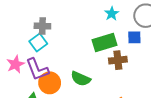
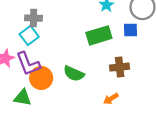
brown cross: (118, 60) -> (120, 67), moved

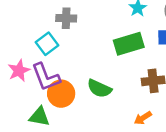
gray cross: (34, 18) -> (66, 18), moved

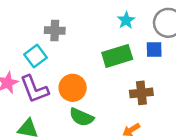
green semicircle: (99, 89) -> (81, 117), moved
orange circle: (61, 94) -> (73, 88), moved

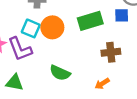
cyan square: (36, 56) -> (31, 28), moved, turned -30
orange circle: (73, 88) -> (52, 27), moved

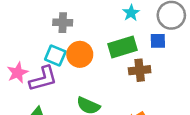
purple L-shape: (20, 49) -> (43, 79), turned -84
brown cross: (111, 52) -> (140, 70), moved

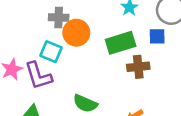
orange circle: (80, 54) -> (76, 33), moved
purple L-shape: (43, 79) -> (38, 76), turned 88

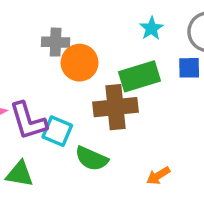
cyan square: (51, 52) -> (57, 131), moved
brown cross: (138, 67) -> (115, 107), moved, size x1.4

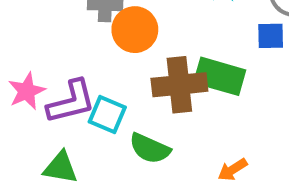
green rectangle: (139, 76) -> (220, 76), moved, turned 33
purple L-shape: (28, 121) -> (71, 102), turned -87

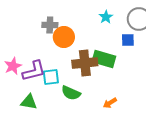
cyan square: (107, 114) -> (51, 77), turned -30

